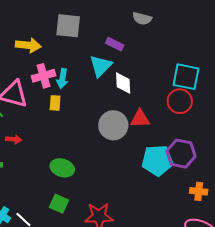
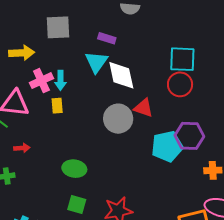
white diamond: (123, 83) -> (121, 75), size x1.4
red triangle: (140, 119) -> (143, 108), turned 30

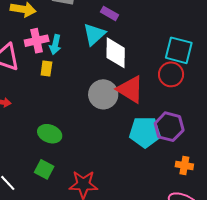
red triangle: (143, 108) -> (130, 89), size x1.4

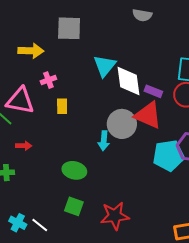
purple rectangle: (110, 13) -> (153, 91), moved
pink cross: (37, 41) -> (48, 80), size x0.7
cyan arrow: (55, 45) -> (104, 141), moved

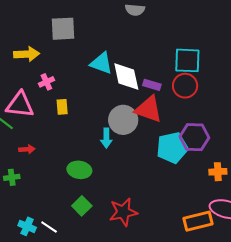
cyan triangle: (105, 66) -> (101, 63), turned -45
green square: (74, 206) -> (82, 206), turned 30

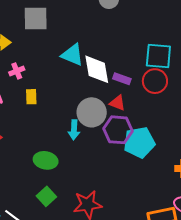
red triangle: (149, 109) -> (117, 103), size x0.6
purple hexagon: (194, 137) -> (118, 130), moved

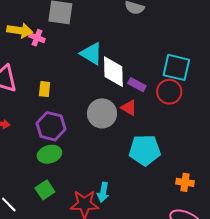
pink cross: (17, 71) -> (37, 38), moved, turned 35
cyan arrow: (74, 130) -> (103, 192), moved
purple hexagon: (118, 130) -> (51, 126), moved
green ellipse: (46, 160) -> (49, 154), turned -35

